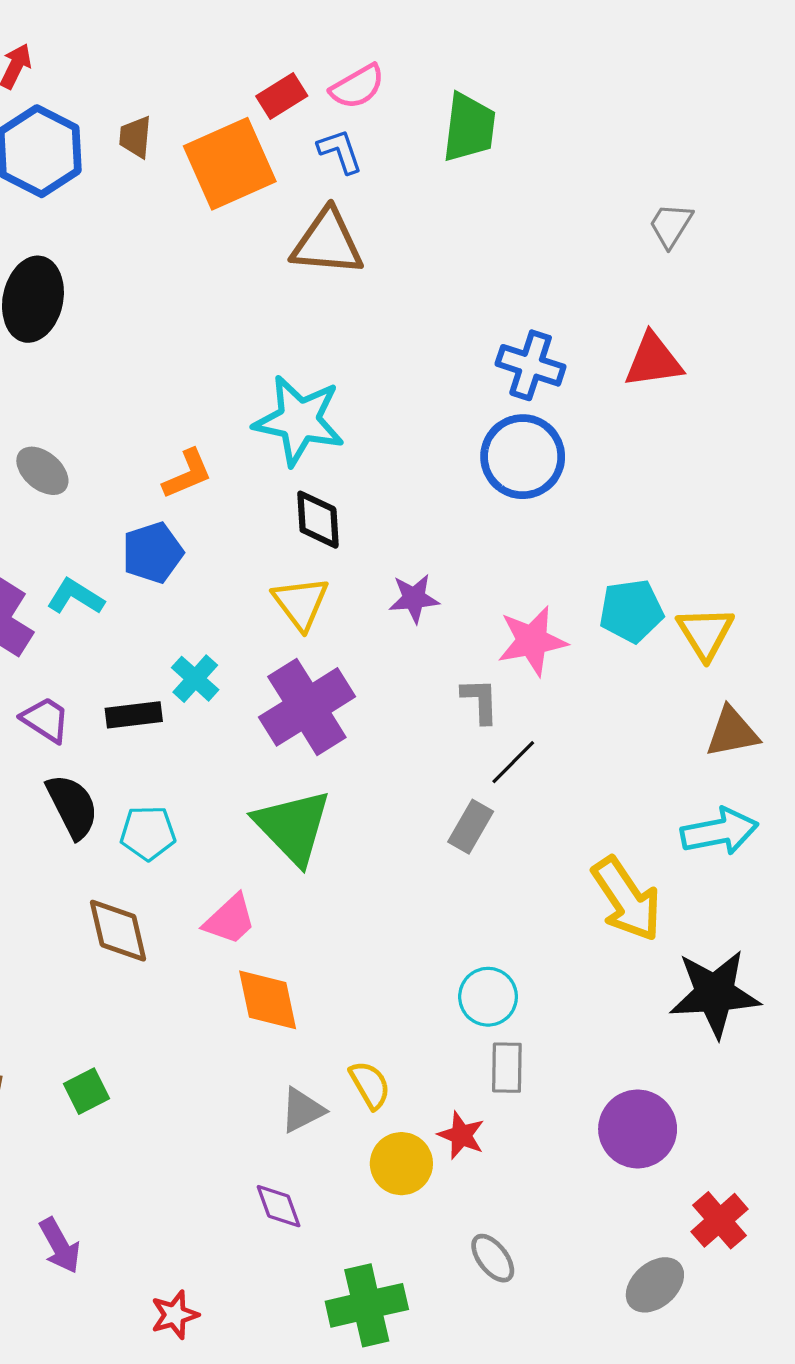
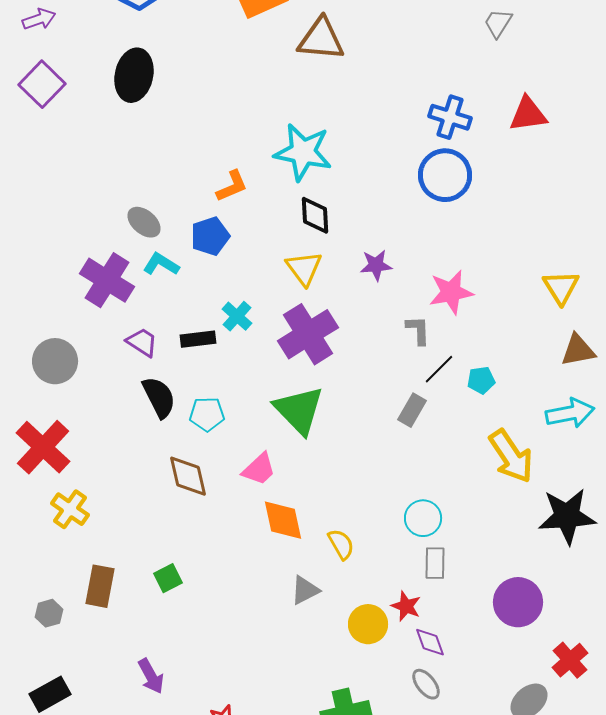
gray trapezoid: (671, 225) -> (498, 23), moved
gray ellipse: (42, 471) -> (144, 222), moved
cyan pentagon: (631, 611) -> (481, 380), moved, size x0.7
yellow semicircle: (370, 1085) -> (341, 544), moved
purple diamond: (279, 1206) -> (430, 642), moved

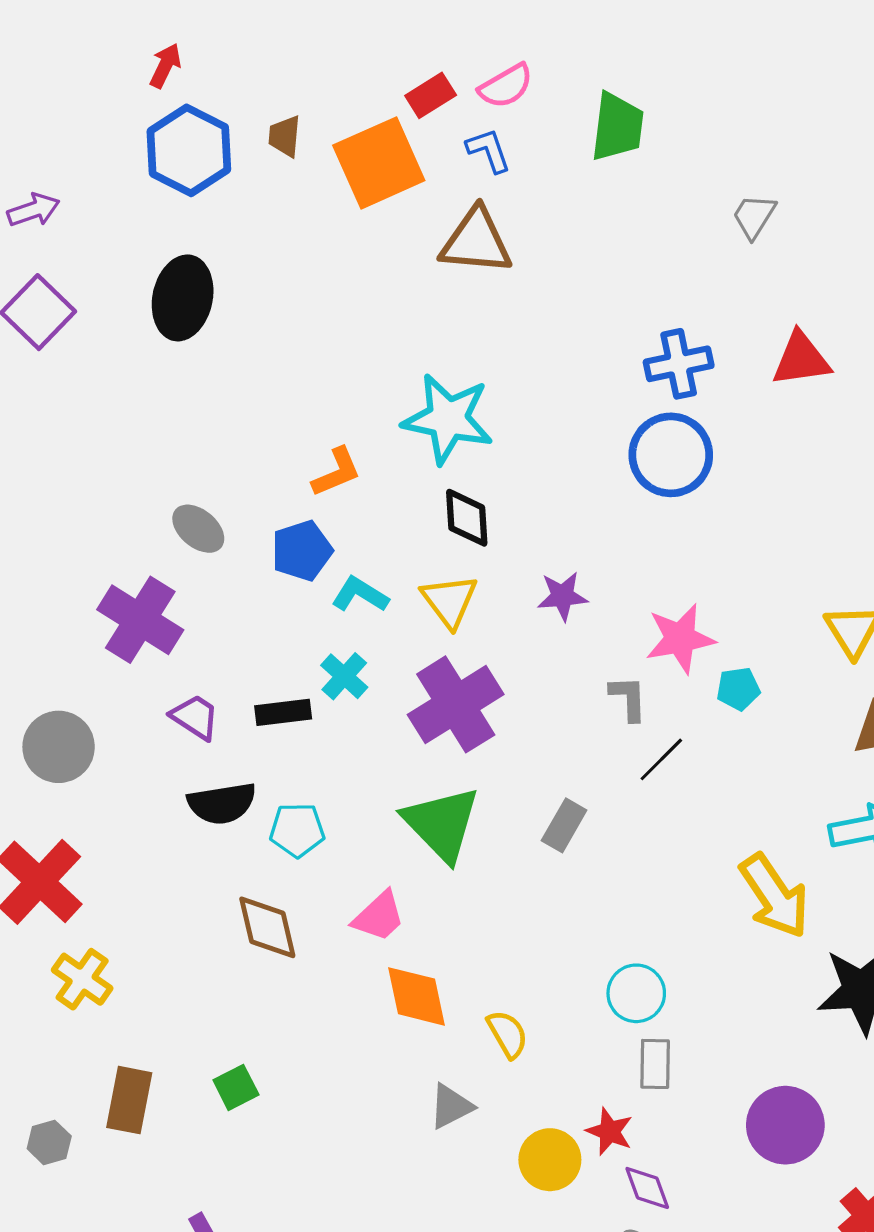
blue cross: (450, 117) -> (679, 364), turned -30
cyan L-shape: (161, 264) -> (360, 595), moved
cyan pentagon: (481, 380) -> (738, 689), moved
black semicircle: (159, 397) -> (222, 803), turned 108
gray rectangle: (412, 410) -> (564, 825), moved

